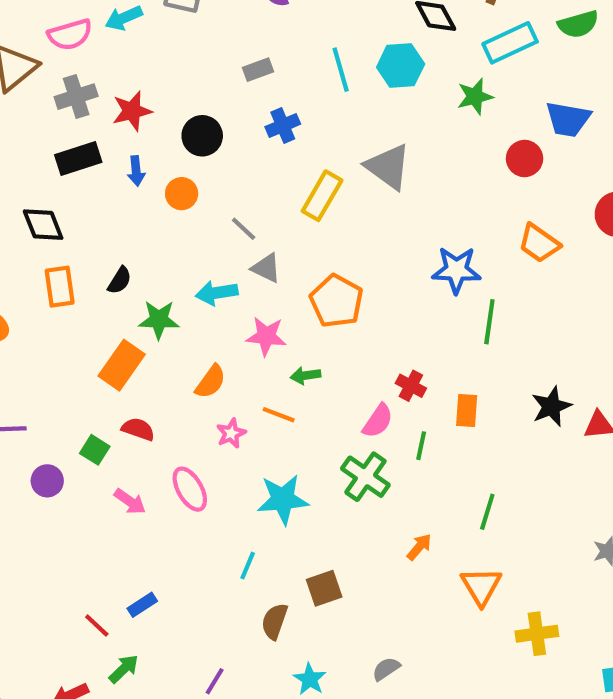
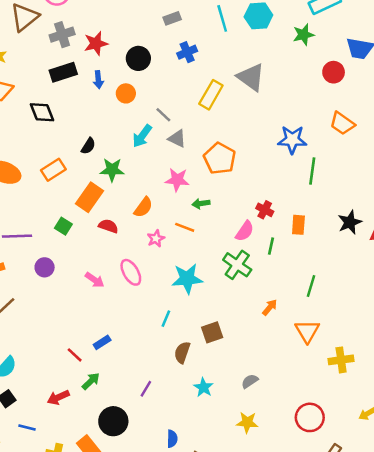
orange rectangle: (60, 287) -> (53, 170), moved, turned 65
cyan arrow: (217, 293) -> (142, 136), moved, turned -45
red semicircle: (138, 429) -> (108, 226), moved
green square: (95, 450) -> (63, 226), moved

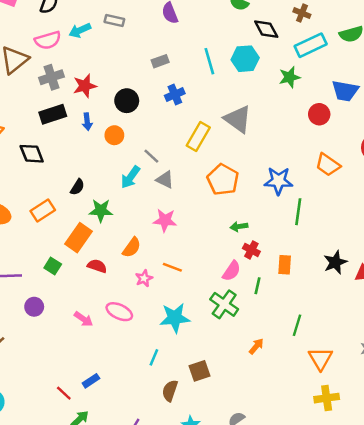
orange pentagon: (220, 158) -> (223, 180), moved
green arrow: (201, 204) -> (239, 227), moved
pink ellipse: (131, 272) -> (119, 312), turned -35
orange triangle: (307, 331) -> (320, 359), moved

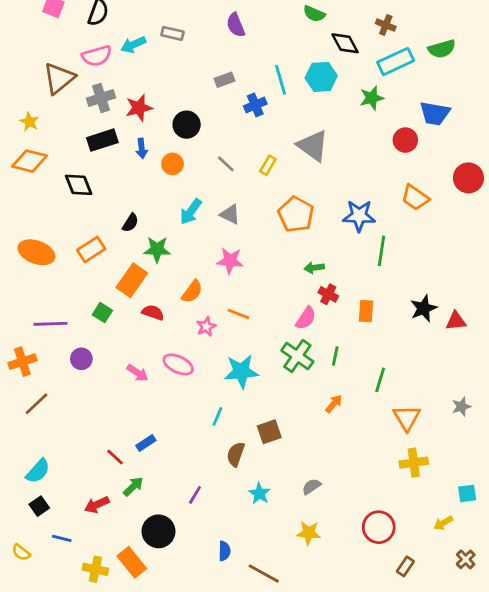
blue cross: (175, 95) -> (255, 105), moved
yellow rectangle: (198, 136) -> (268, 165), size x0.6
gray line: (151, 156) -> (226, 164), moved
green line: (258, 286) -> (335, 356), moved

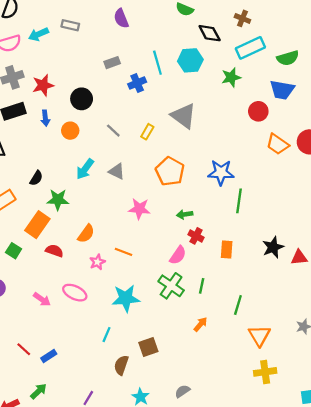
green semicircle: (442, 49) -> (288, 58), moved
orange trapezoid: (415, 198) -> (278, 144), moved
pink star: (230, 261) -> (139, 209), moved
red line: (115, 457) -> (24, 349), moved

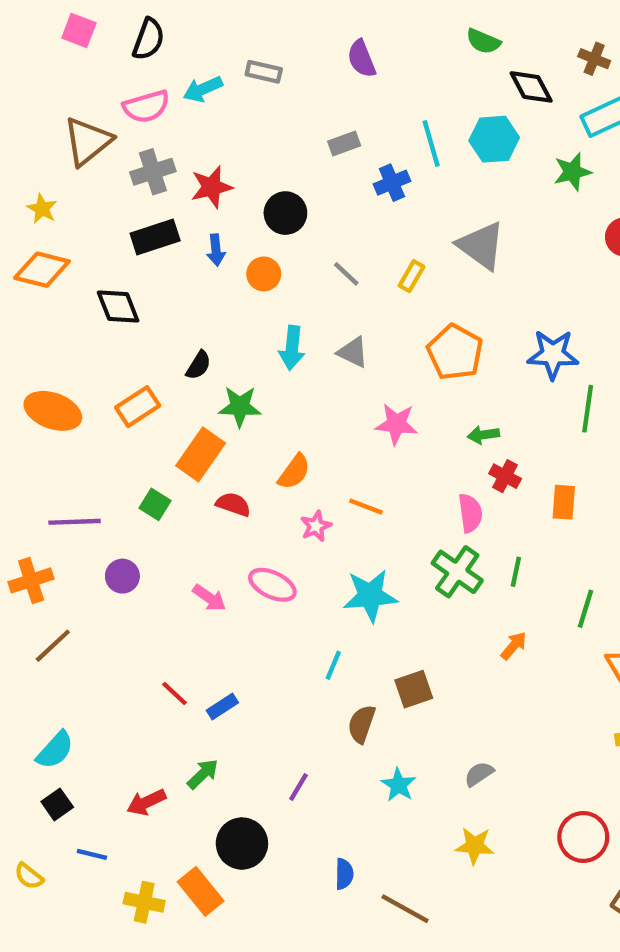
cyan arrow: (85, 169) -> (292, 348), turned -30
pink semicircle: (178, 255) -> (470, 513), turned -42

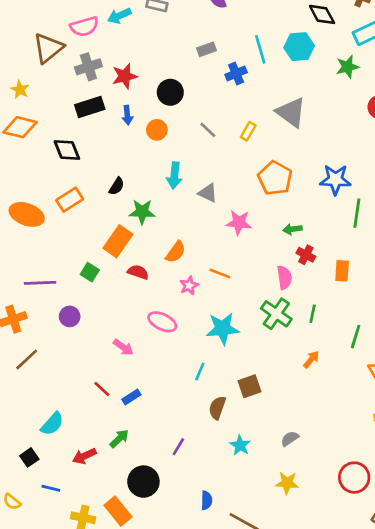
gray triangle: (353, 352) -> (208, 193), moved
orange rectangle: (138, 407) -> (70, 200), moved
pink arrow: (209, 598) -> (123, 347), moved
cyan semicircle: (55, 750) -> (52, 424), moved

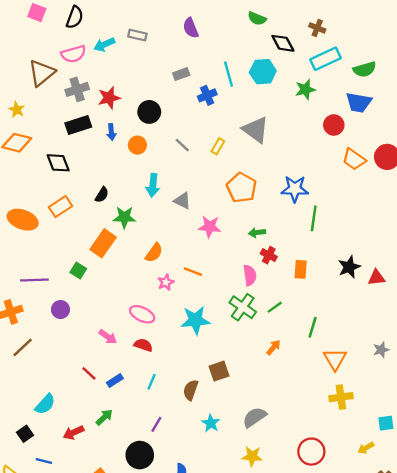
red semicircle: (138, 272) -> (143, 345), moved
green line: (313, 314) -> (275, 307), turned 42
cyan line: (200, 371) -> (152, 382), moved
gray semicircle: (290, 439) -> (255, 417), size x1.5
black circle: (143, 482) -> (140, 455), moved

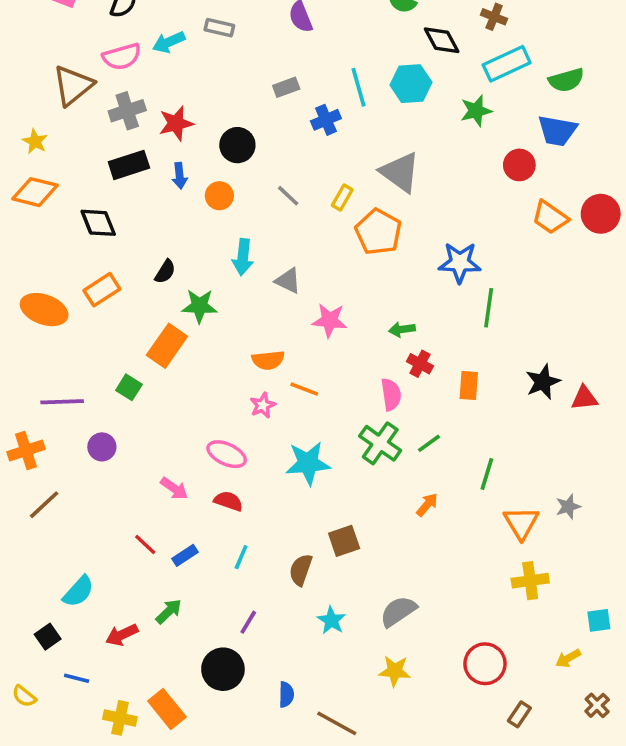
orange pentagon: (242, 188) -> (378, 232), moved
orange semicircle: (154, 253) -> (268, 360), moved, turned 48
gray star: (381, 350) -> (568, 507), moved

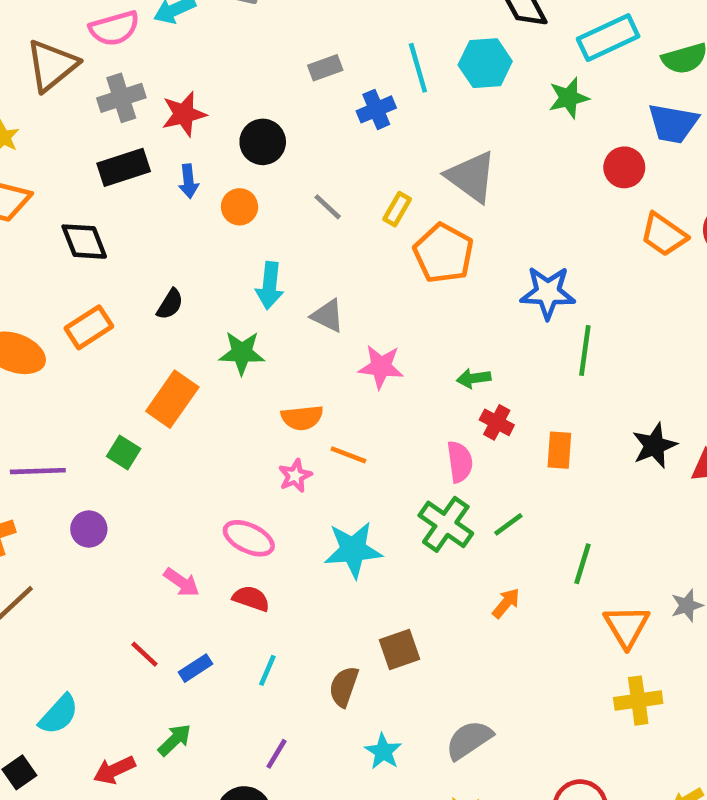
green star: (199, 306) -> (242, 353), moved

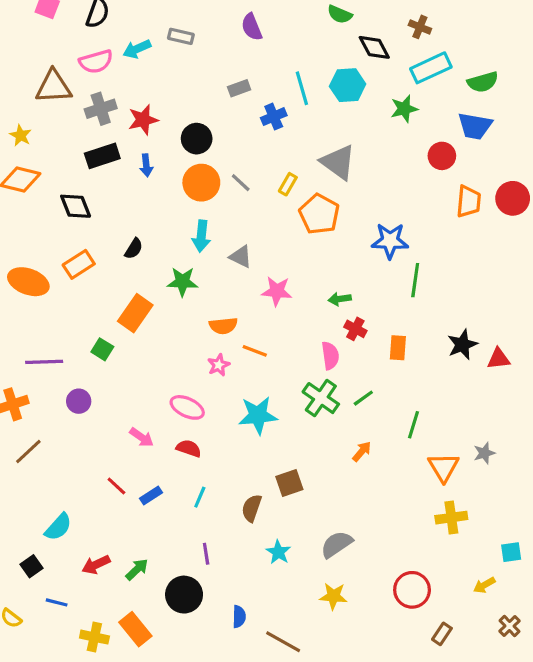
brown triangle: (52, 65) -> (54, 87), turned 36
orange circle: (240, 207) -> (201, 183), moved, size x1.5
orange trapezoid: (664, 235) -> (469, 201), turned -120
green arrow: (175, 740) -> (137, 569), moved
purple line: (277, 754) -> (206, 554), turned -40

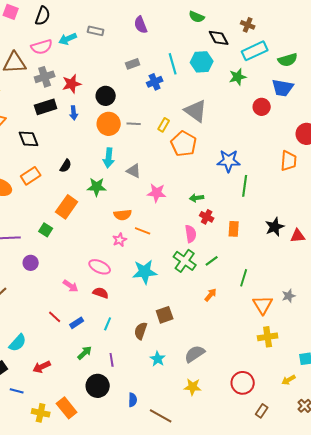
gray line: (241, 183) -> (134, 124), turned -40
orange trapezoid: (469, 201) -> (289, 161), moved
green arrow: (137, 569) -> (85, 353), moved

